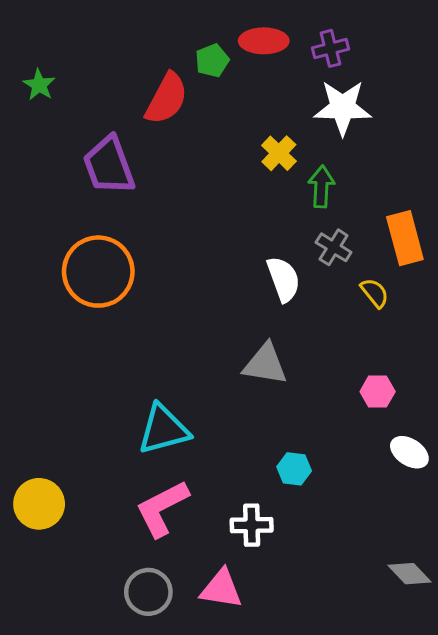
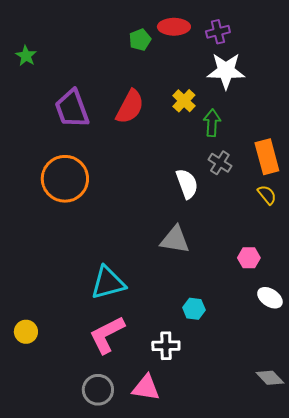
red semicircle: (167, 99) -> (130, 107), moved
yellow semicircle: (375, 293) -> (267, 195), moved
yellow circle: (39, 504) -> (26, 332), size x0.7

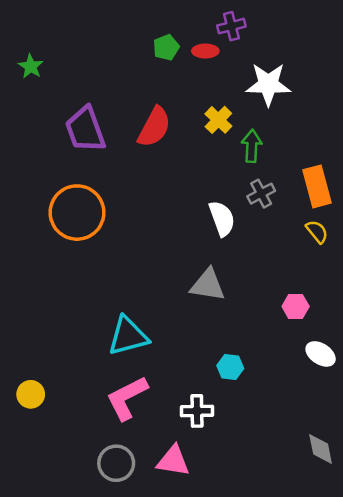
red ellipse: (174, 27) -> (205, 51), moved, size x0.7
purple cross: (218, 32) -> (231, 26), moved
gray cross: (220, 163) -> (261, 194), turned 30
gray diamond: (270, 378) -> (321, 449), turned 32

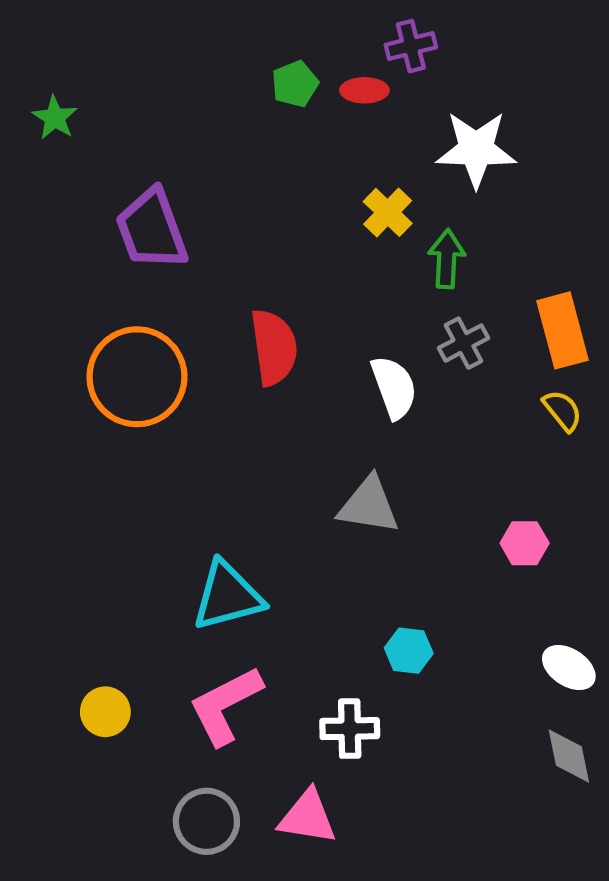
red semicircle: (154, 127) -> (274, 347), moved, turned -36
white ellipse: (321, 354) -> (569, 667), moved
yellow circle: (31, 394) -> (105, 712), moved
gray diamond: (321, 449) -> (569, 756), moved

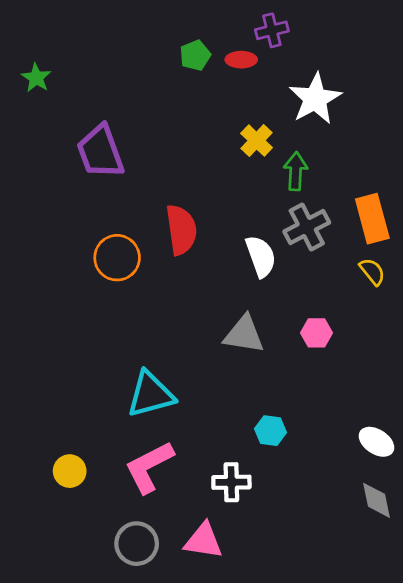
white star: (476, 149) -> (315, 99), turned -30
gray cross: (463, 343) -> (307, 227), size x1.4
orange circle: (137, 377) -> (117, 258), moved, size x0.7
pink hexagon: (525, 543) -> (317, 333), moved

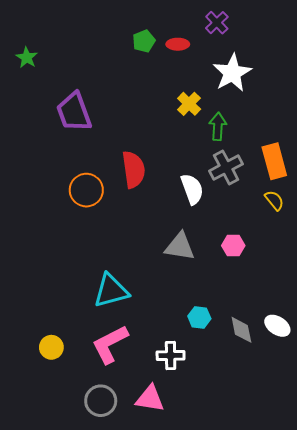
purple cross: (272, 30) -> (217, 23), moved, turned -30
gray diamond: (376, 500) -> (241, 330), moved

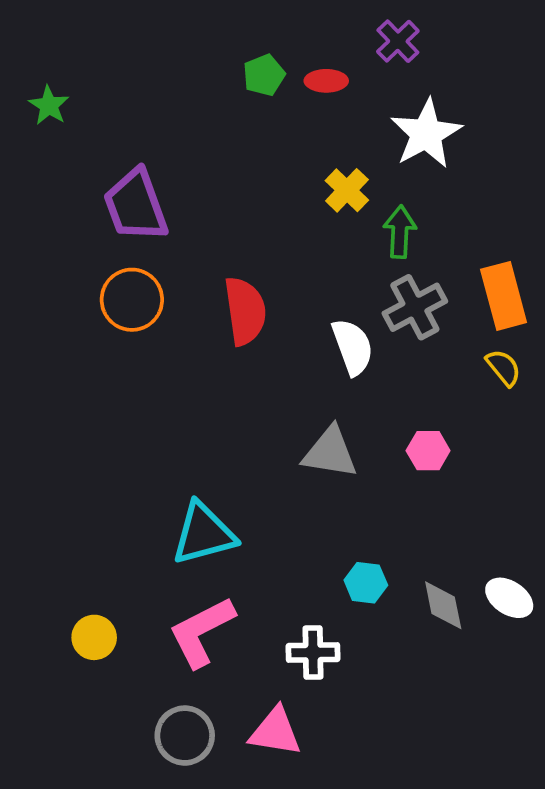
orange circle: (86, 190) -> (132, 300), moved

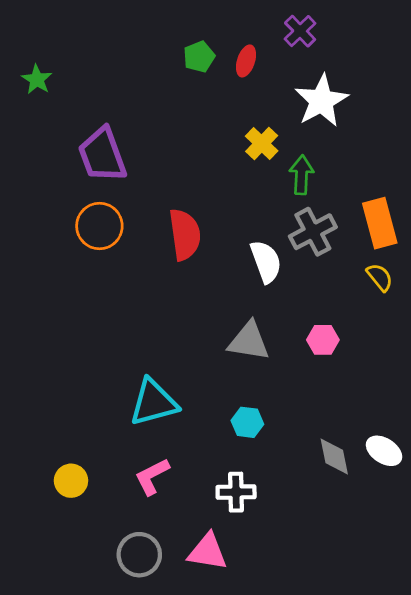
red ellipse: (326, 81) -> (246, 61), turned -72
cyan hexagon: (366, 583) -> (247, 422), moved
pink L-shape: (202, 632) -> (152, 476), size x0.7

